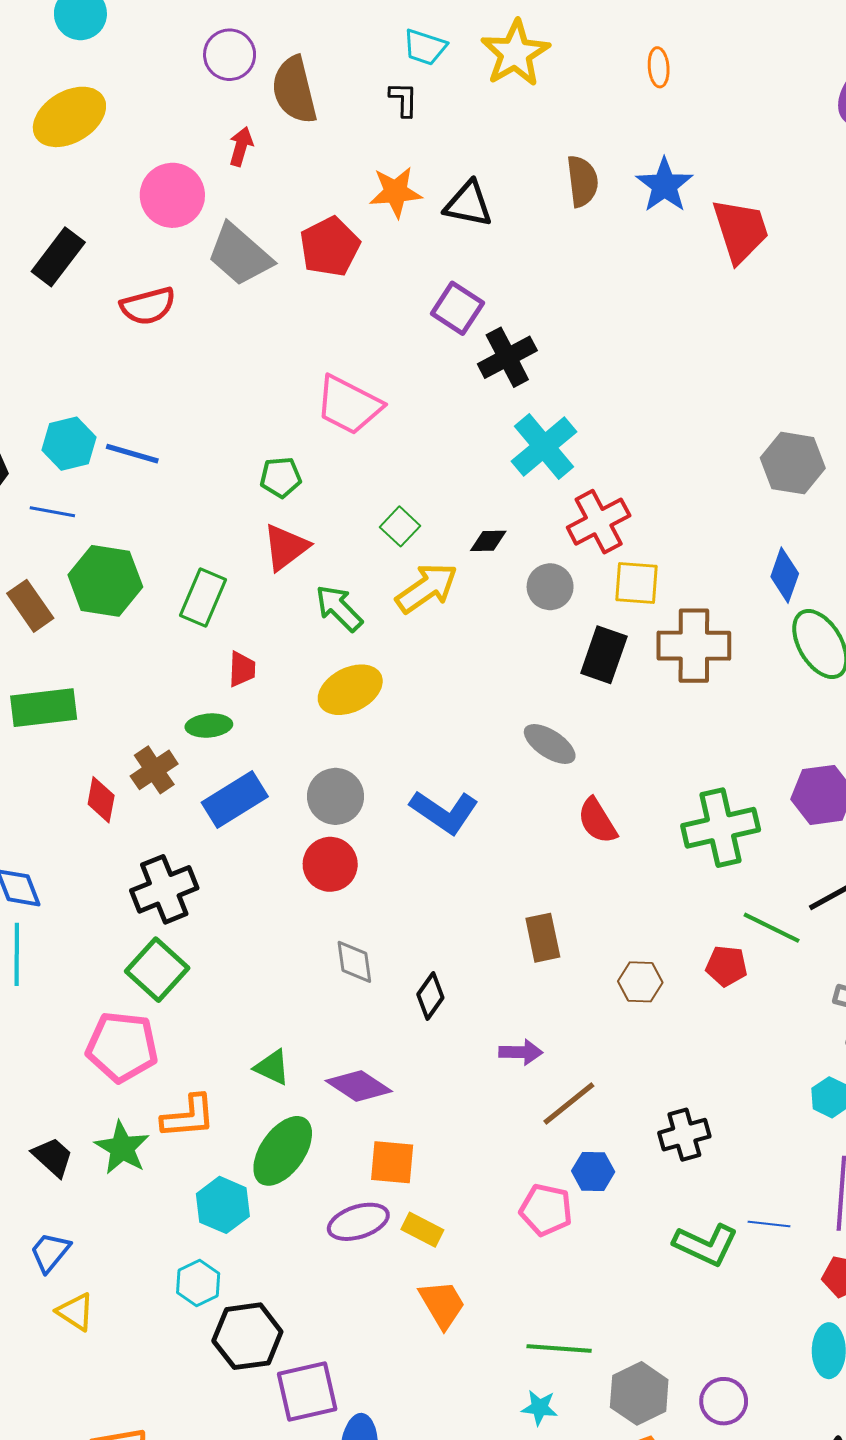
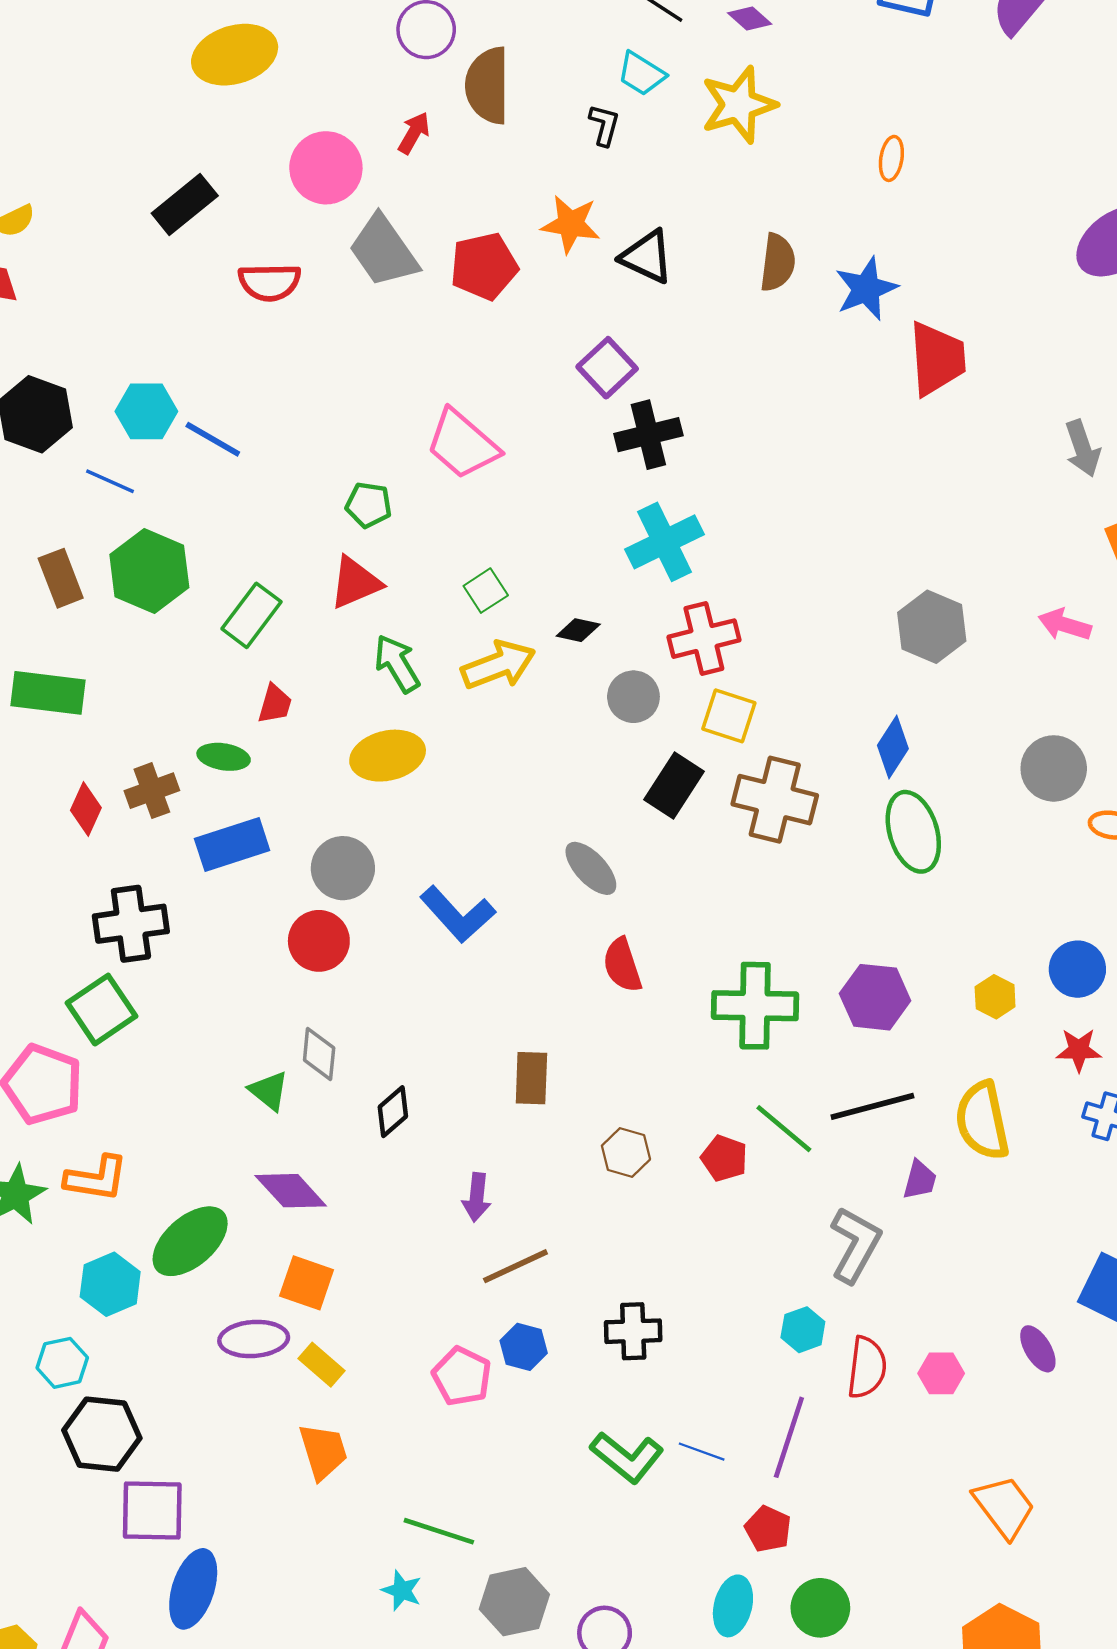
purple arrow: (521, 1052) -> (477, 1197), turned 81
green triangle: (272, 1067) -> (269, 1091), moved

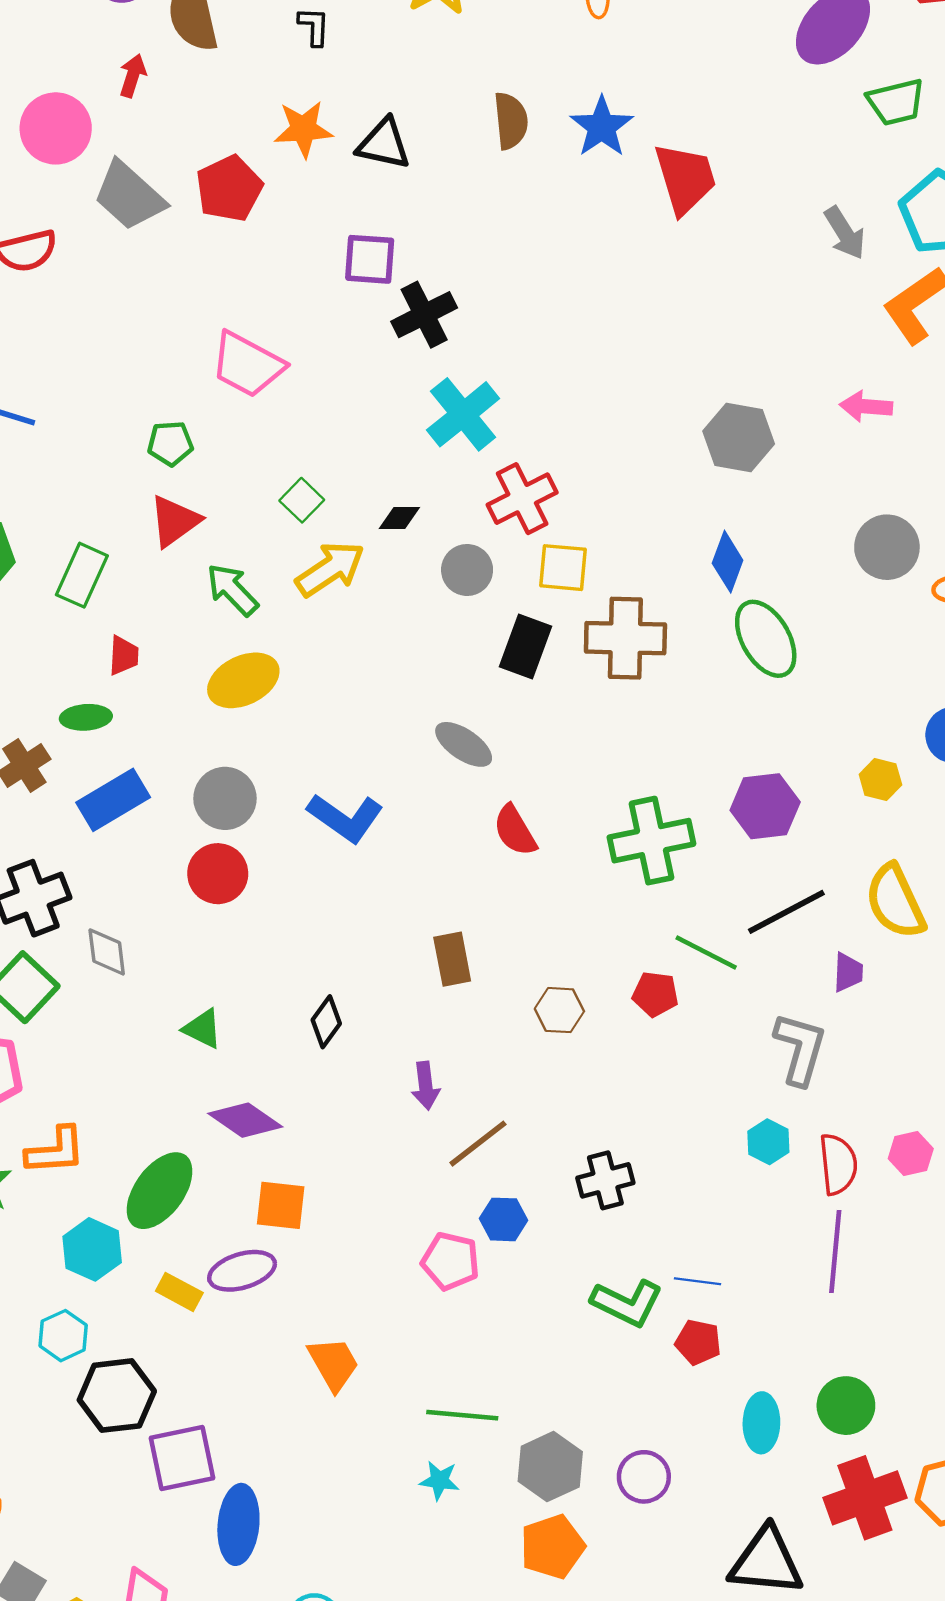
purple square: (607, 368) -> (370, 259), turned -30
gray diamond: (319, 1054) -> (107, 952), moved
yellow rectangle: (322, 1365) -> (179, 1292), moved
purple line: (789, 1437) -> (835, 1252), moved
red pentagon: (768, 1529) -> (698, 1342), moved

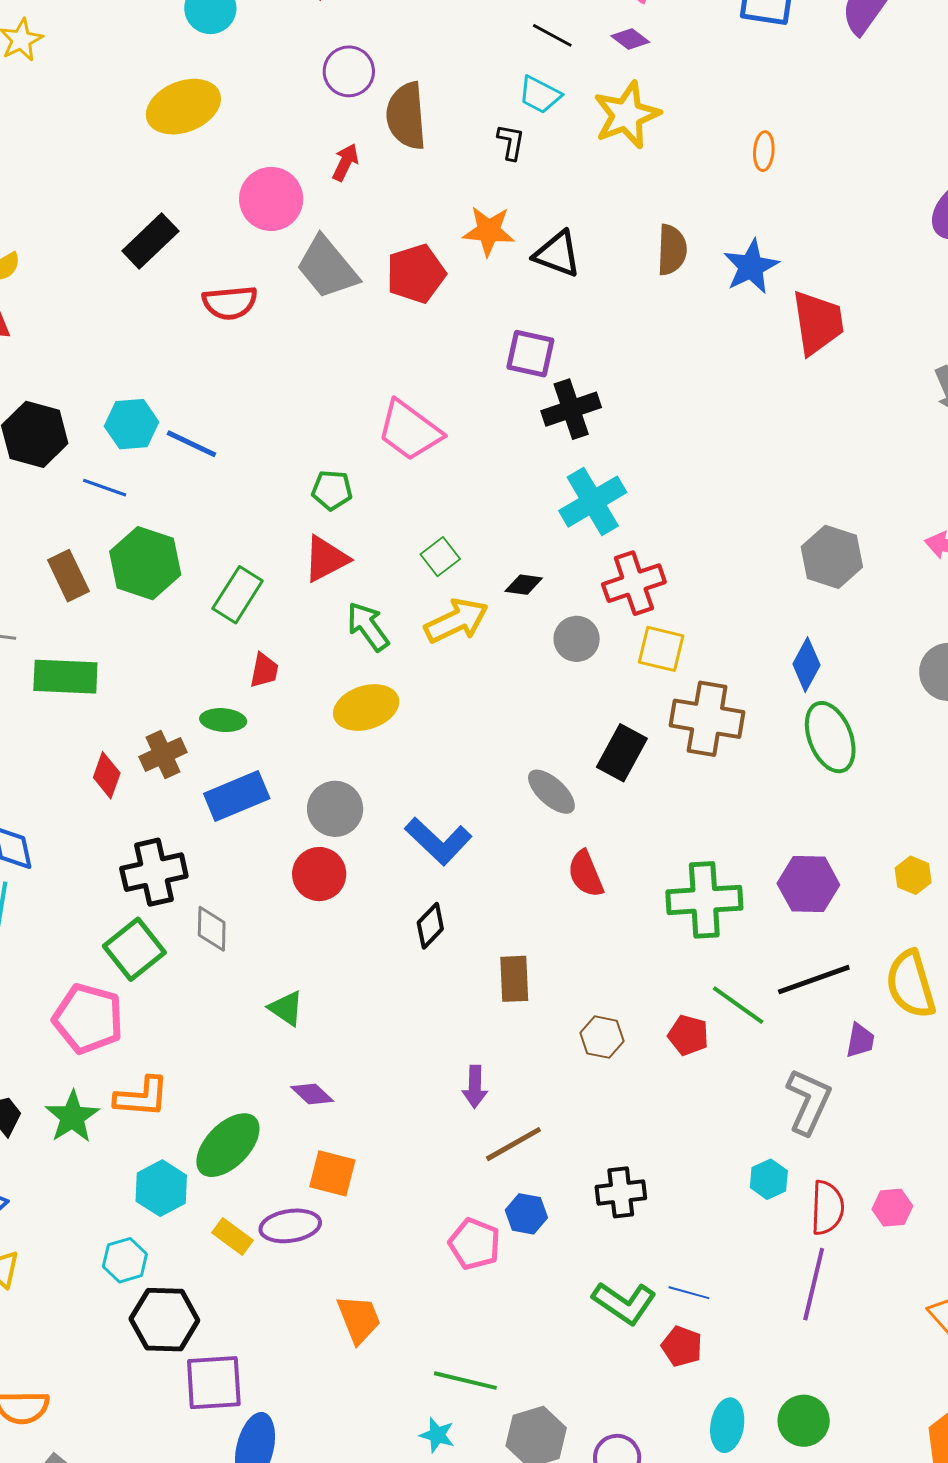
black rectangle: (525, 647) -> (622, 753), moved
black diamond: (326, 1022) -> (430, 926), moved
purple diamond: (245, 1120) -> (312, 1094), size x0.7

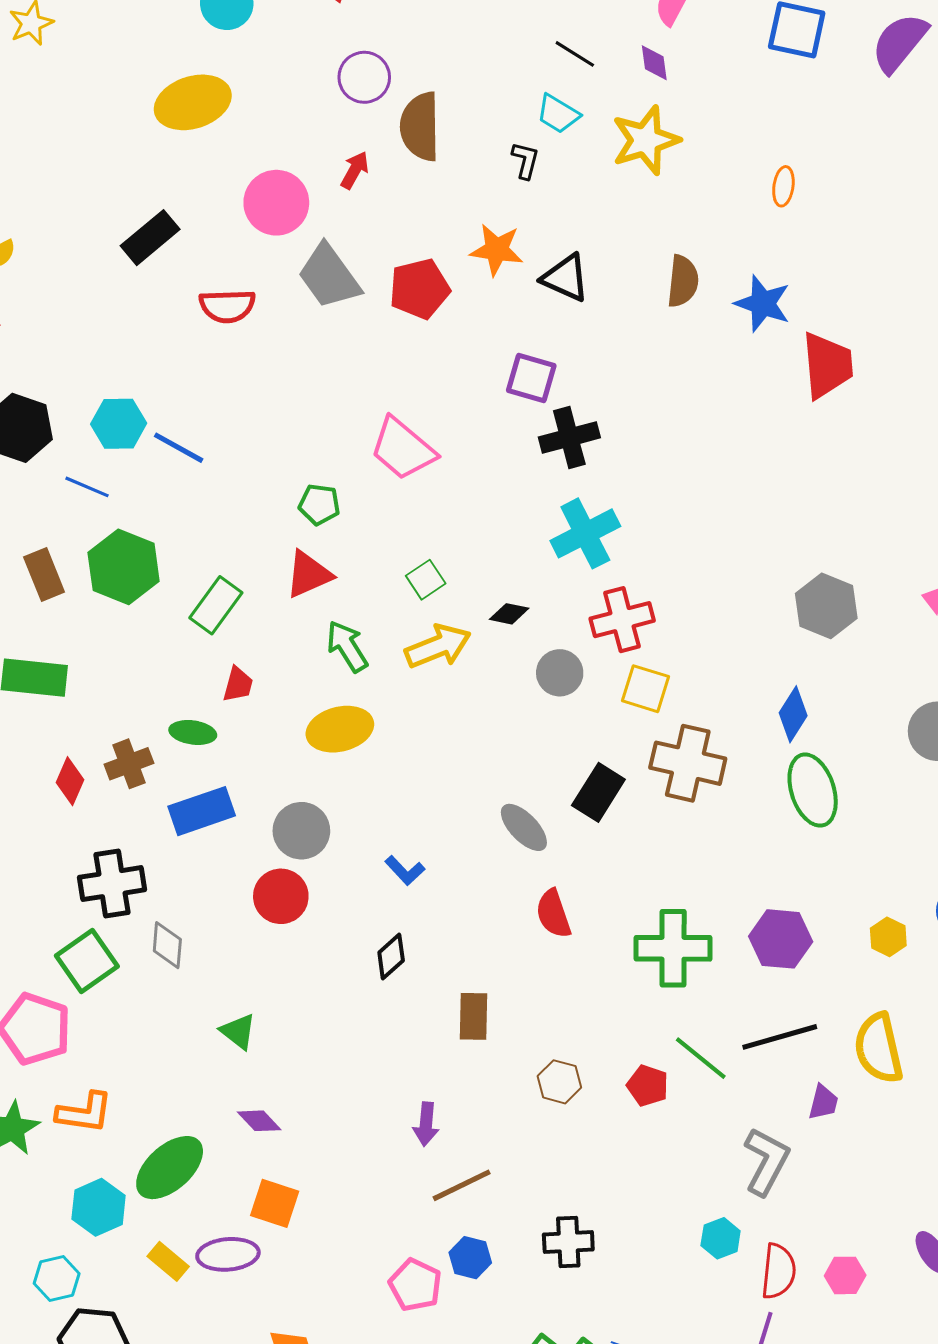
purple diamond: (630, 39) -> (654, 63), turned 42
blue star: (751, 267) -> (763, 304), turned -30
blue L-shape: (438, 841) -> (405, 870), size x0.6

